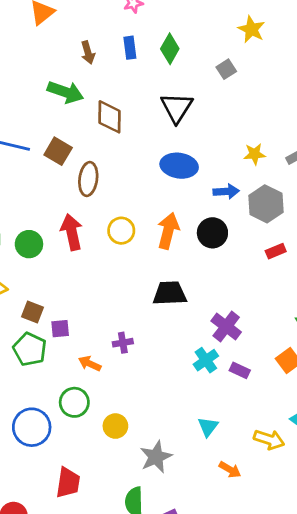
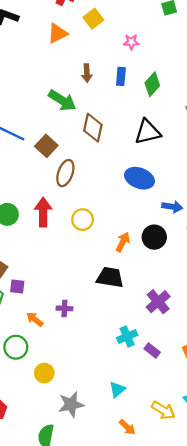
black triangle: (177, 108) -> (148, 132), turned 32
orange arrow: (168, 231) -> (123, 242), moved, size x0.7
purple cross: (226, 326) -> (158, 302), moved

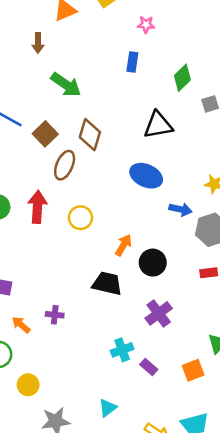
brown arrow: (87, 73) -> (38, 43), moved
green diamond: (152, 84) -> (182, 78), moved
brown diamond: (93, 128) -> (90, 135), moved
black circle: (154, 237) -> (153, 263), moved

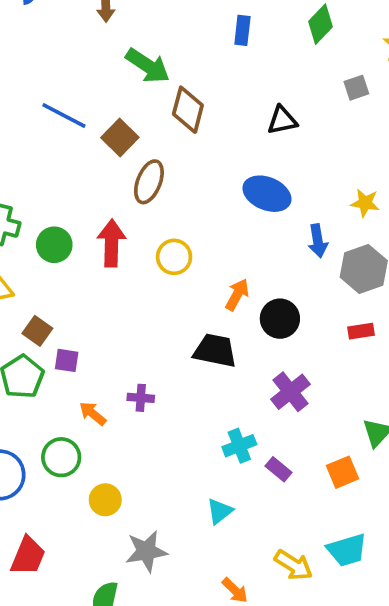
green diamond: (182, 78) -> (321, 24), moved
black triangle: (158, 125) -> (282, 120), size x0.7
brown diamond: (90, 135) -> (188, 110), moved
blue arrow: (180, 209) -> (318, 241), turned 70
cyan triangle: (108, 408) -> (220, 511), moved

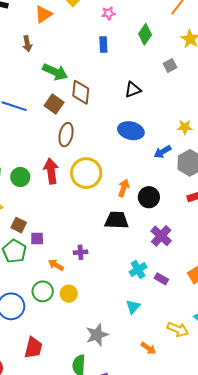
brown square: (120, 138) -> (54, 104), moved
blue arrow: (318, 241) -> (163, 152), turned 78
yellow circle: (174, 257) -> (86, 173), size x1.6
yellow circle: (105, 500) -> (69, 294), moved

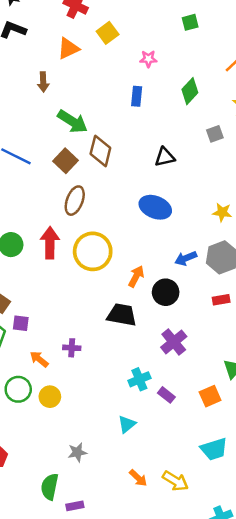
blue arrow: (163, 152) -> (186, 258), moved
yellow arrow: (178, 329) -> (175, 481), moved
gray star: (97, 335) -> (77, 452), size x0.7

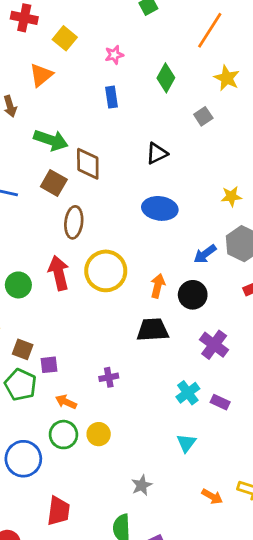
orange triangle: (68, 48) -> (41, 75), moved
orange arrow: (39, 359) -> (66, 402), moved

